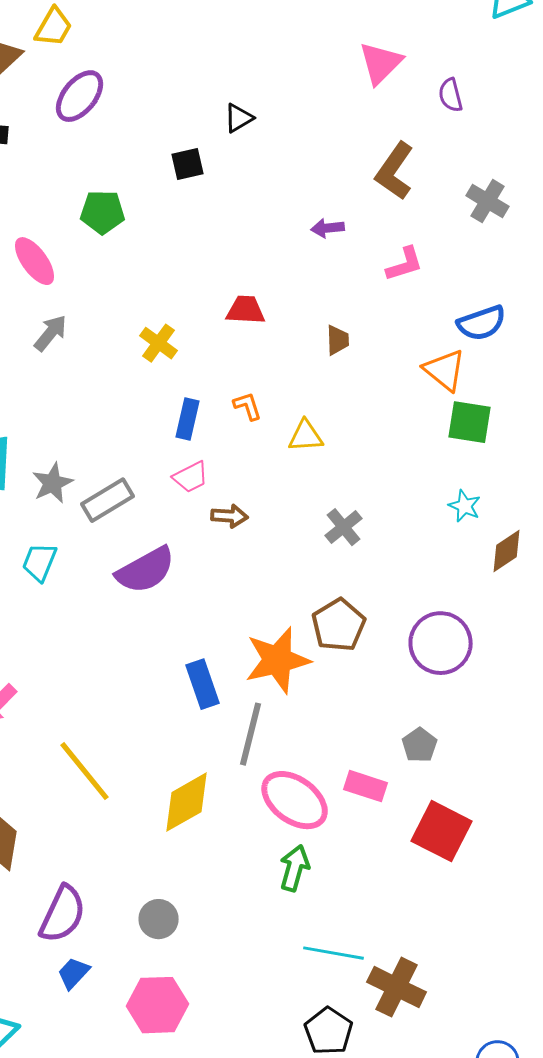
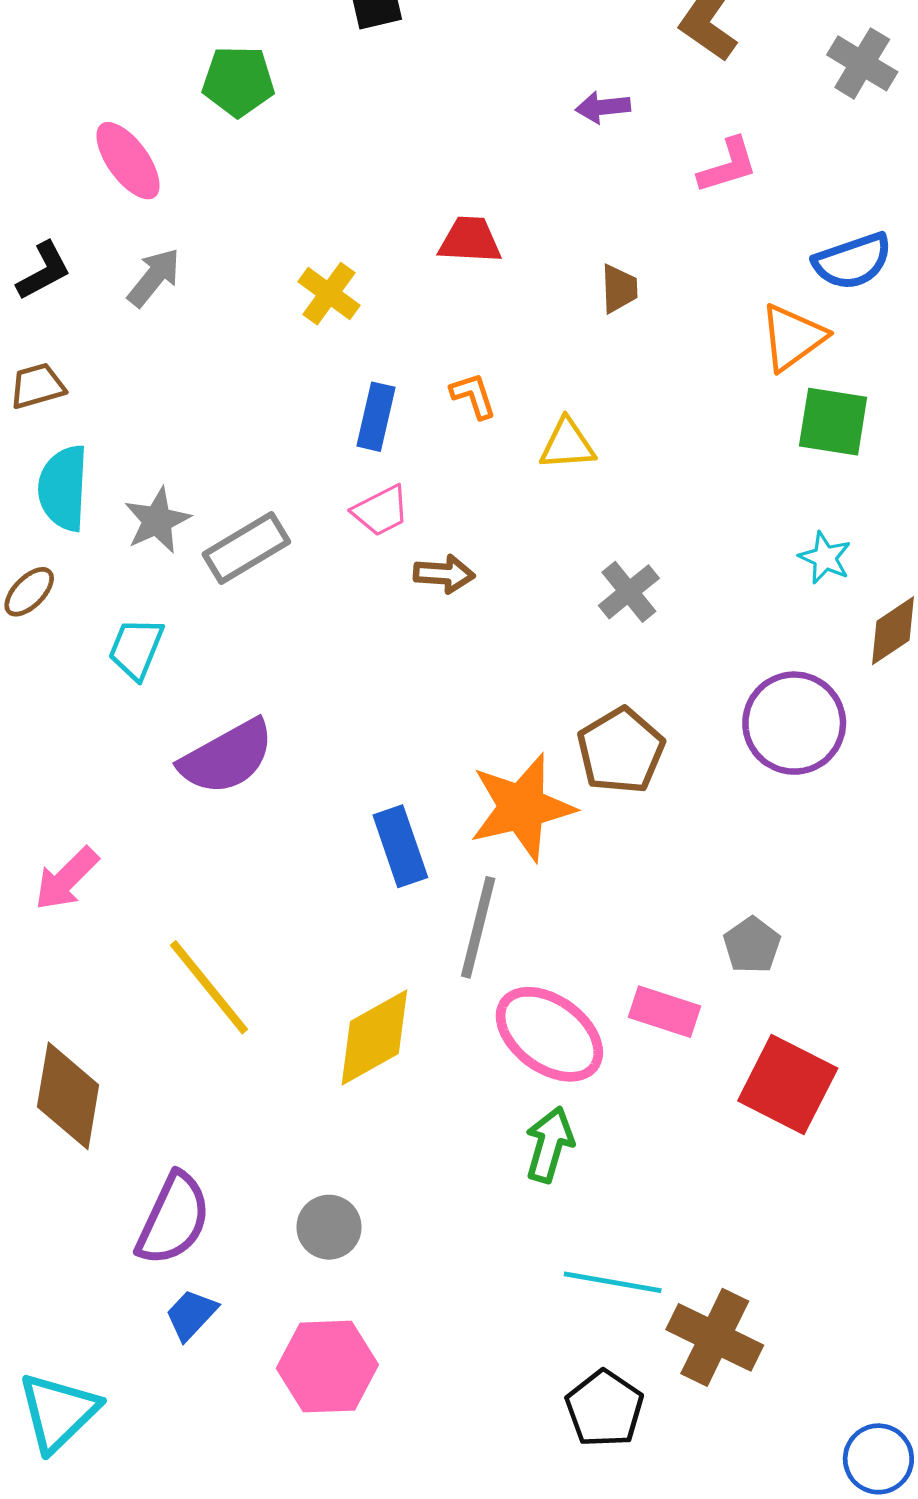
orange triangle: (445, 370) -> (793, 337), turned 45
purple semicircle: (146, 570) -> (227, 757), moved
purple circle: (441, 643) -> (794, 723), moved

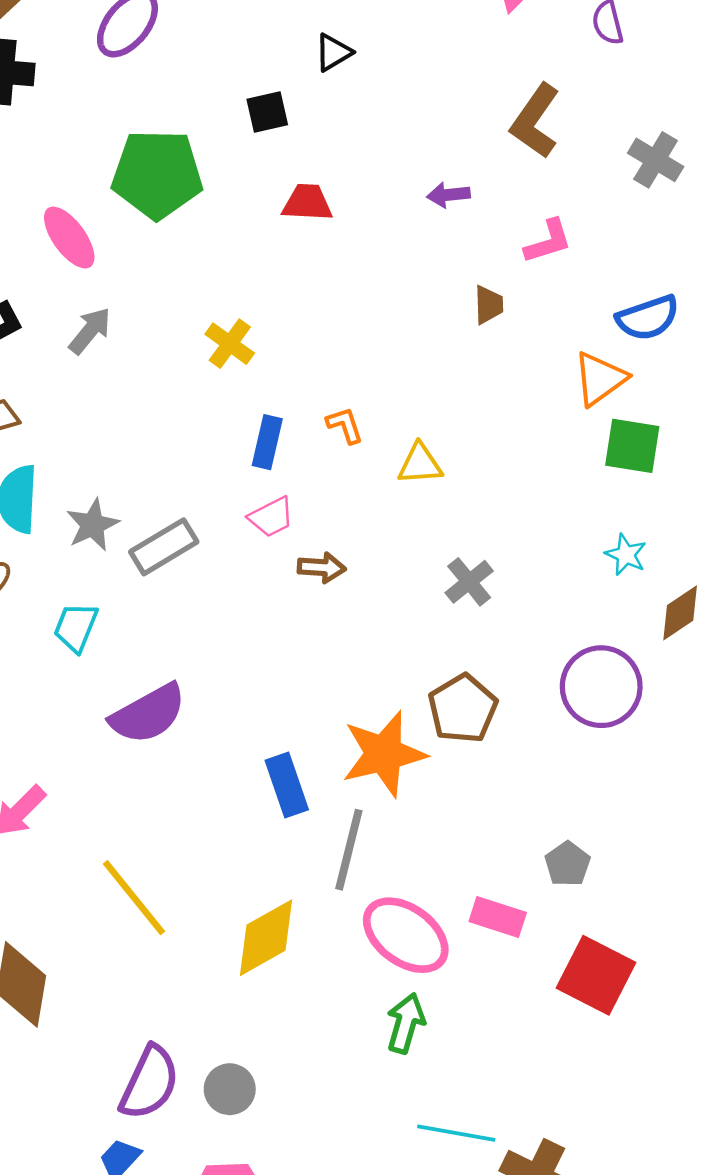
green pentagon: (238, 81) -> (157, 174), size x1.6
red trapezoid: (470, 240) -> (307, 203), moved
brown trapezoid: (619, 289) -> (489, 305), moved
purple semicircle: (173, 1219) -> (149, 1083), moved

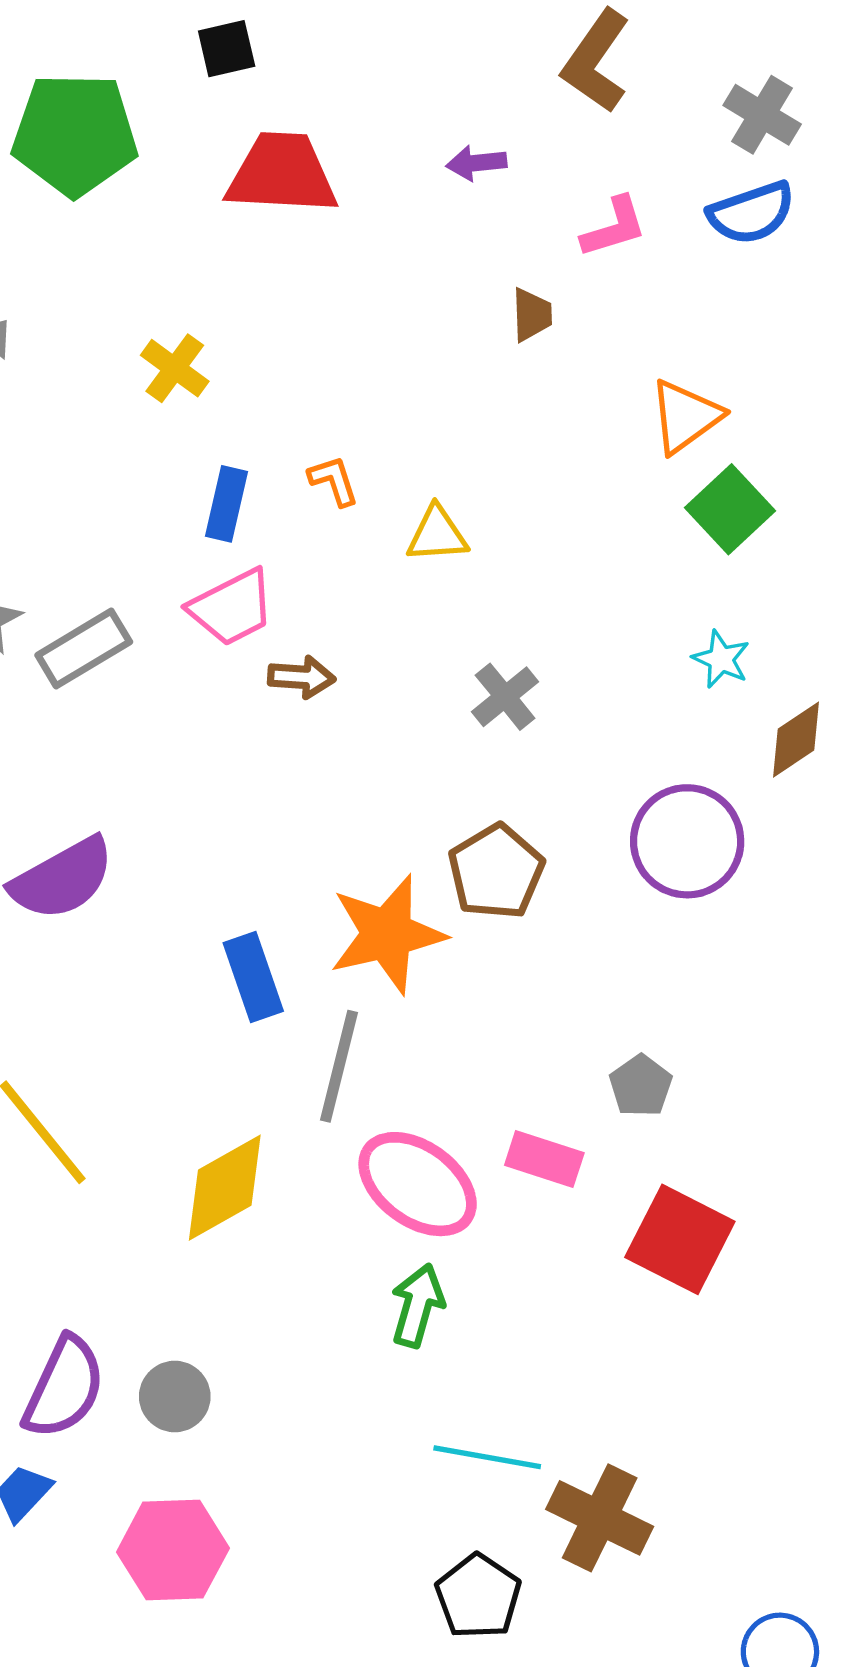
red trapezoid: (307, 203) -> (282, 174), size x1.6
blue semicircle: (648, 318) -> (751, 213), moved
green square: (632, 446) -> (730, 509), turned 38
pink trapezoid: (271, 517) -> (232, 607), size x1.4

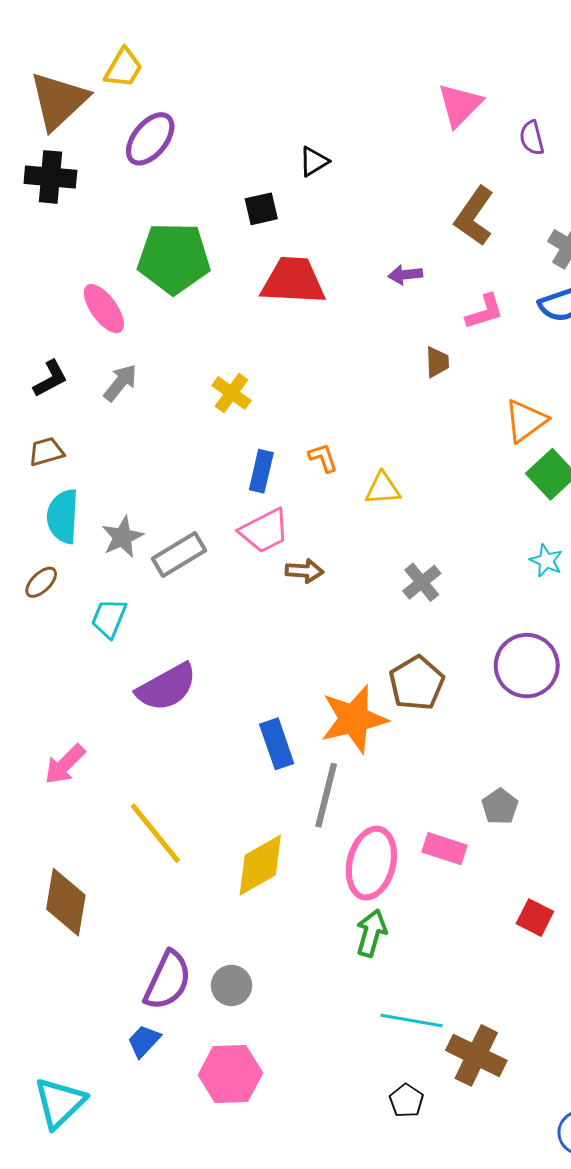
pink ellipse: (418, 1184) -> (371, 863), turned 68
red square: (680, 1239) -> (535, 918), moved, size x0.6
black pentagon: (478, 1596) -> (406, 1101), size x0.7

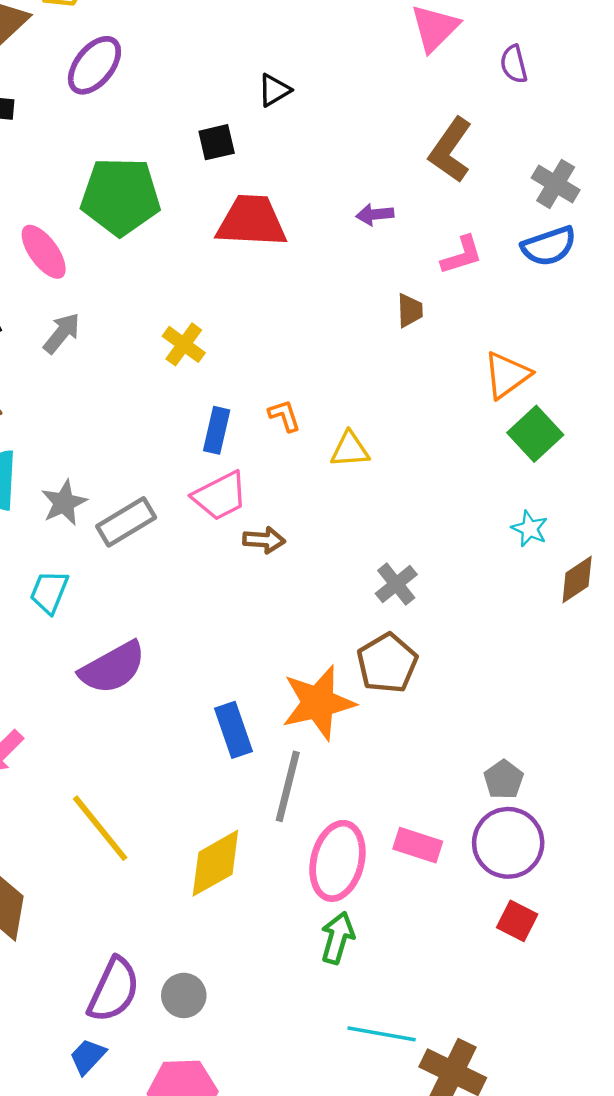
gray cross: (422, 582) -> (396, 584), moved
purple circle: (527, 666) -> (508, 843), moved
gray pentagon: (500, 807) -> (504, 780), moved

